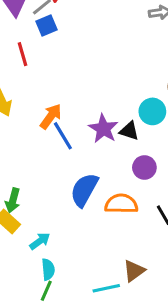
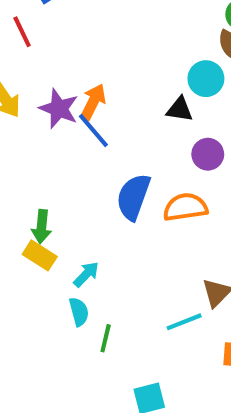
orange arrow: (51, 116) -> (93, 102), moved
purple star: (103, 129) -> (59, 109), moved
cyan semicircle: (48, 269) -> (79, 312), moved

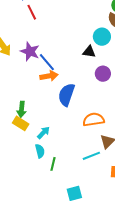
red line: (22, 32) -> (32, 12), moved
orange arrow: (93, 102) -> (49, 76), moved, turned 54
orange semicircle: (185, 207) -> (94, 120), moved

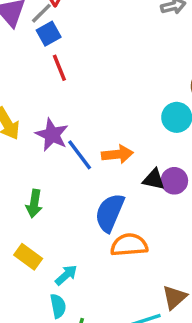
black triangle: (89, 52) -> (154, 179), moved
orange arrow: (49, 76) -> (117, 154), moved
green arrow: (22, 109) -> (34, 204), moved
orange semicircle: (94, 120) -> (129, 245), moved

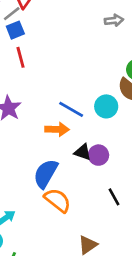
blue line: (80, 155) -> (71, 109), moved, turned -30
orange semicircle: (129, 245) -> (58, 200), turned 36

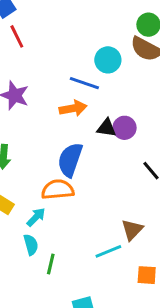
cyan circle: (106, 106) -> (108, 60), moved
orange semicircle: (58, 200) -> (58, 190), moved, turned -32

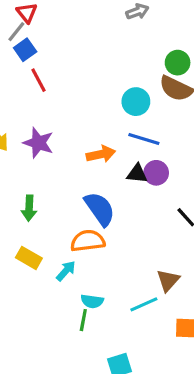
blue line: (84, 83) -> (144, 139), moved
blue semicircle: (70, 160) -> (100, 209), turned 128
cyan semicircle: (31, 245) -> (92, 301), moved, turned 115

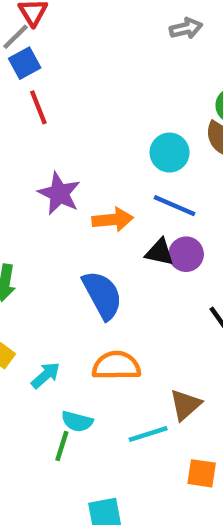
purple star: (38, 143) -> (59, 194), moved
orange semicircle: (88, 241) -> (116, 366), moved

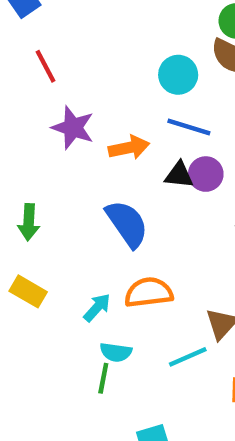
red line: (38, 107) -> (46, 66), moved
cyan arrow: (46, 375) -> (97, 308), moved

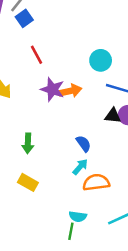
cyan circle: (178, 75) -> (101, 60), moved
orange arrow: (129, 148) -> (70, 91), moved
blue semicircle: (127, 224) -> (84, 144), size x0.6
cyan arrow: (97, 308) -> (80, 167), moved

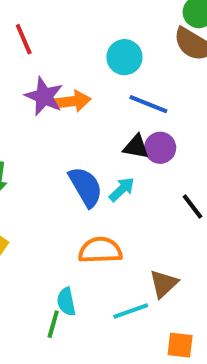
blue semicircle: (84, 144) -> (86, 187), size x1.5
cyan arrow: (80, 167) -> (122, 189), moved
cyan semicircle: (78, 216) -> (66, 302), turned 66

